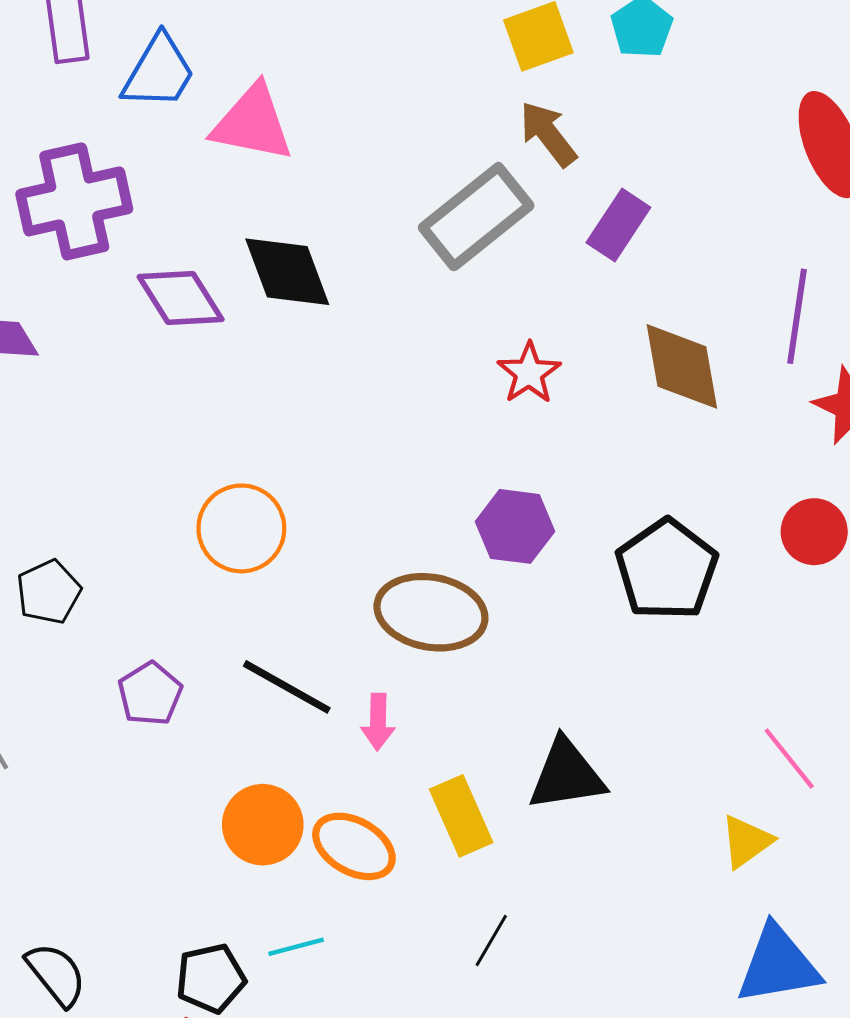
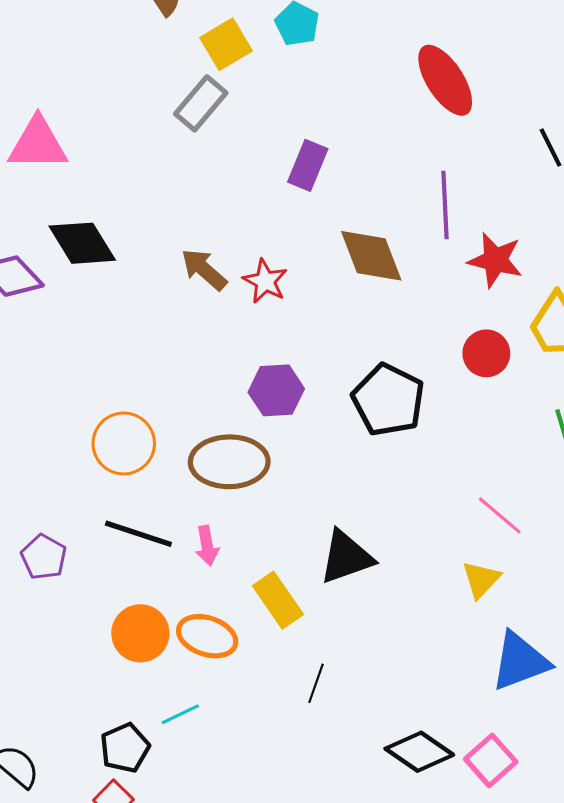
brown arrow: (548, 134) -> (204, 270), moved
gray rectangle: (476, 217) -> (201, 103), moved, size x0.7
orange circle: (241, 528) -> (124, 443), moved

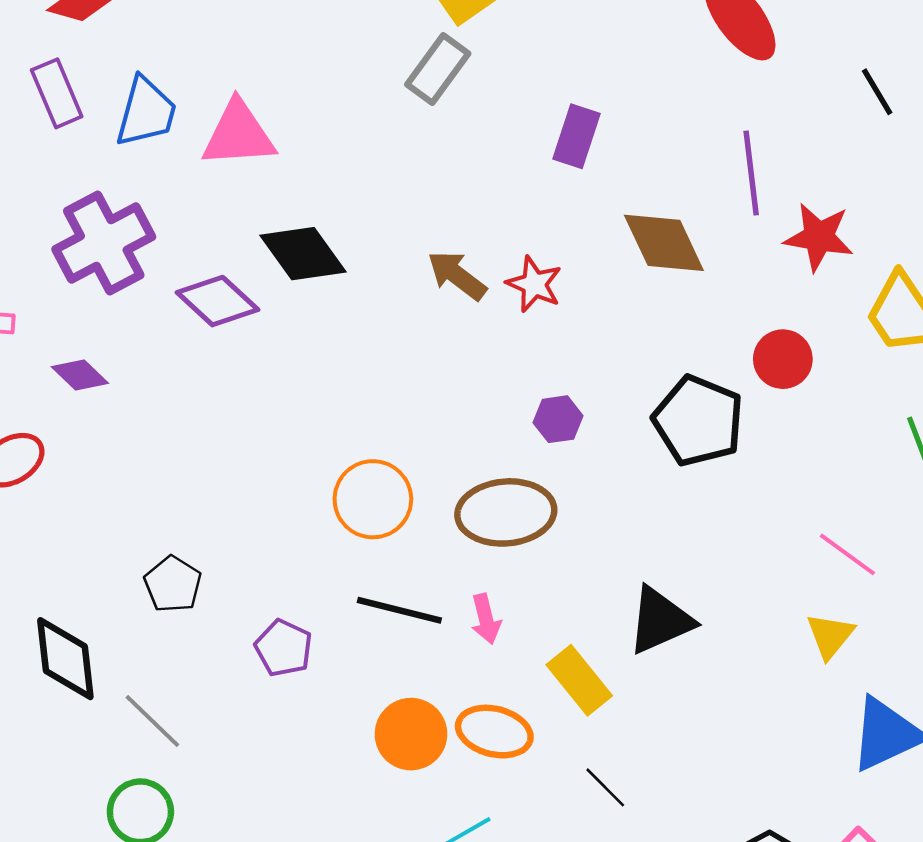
red circle: (486, 353) -> (783, 359), moved
purple hexagon: (276, 390) -> (558, 419), size x0.7
black line: (316, 683) -> (605, 787), moved, turned -60

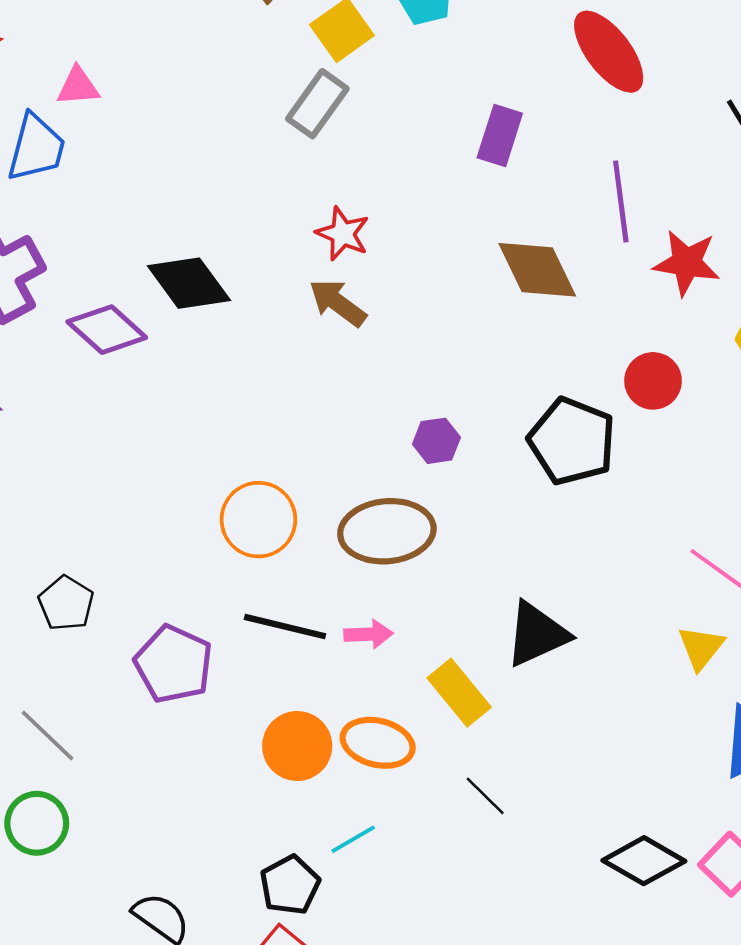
pink triangle: (238, 134) -> (78, 86), moved, size x0.6
purple rectangle: (576, 136) -> (500, 135), moved
red star: (534, 284) -> (343, 234), moved
pink arrow: (486, 619) -> (369, 634), turned -78
purple pentagon: (284, 648) -> (174, 664), size x1.4

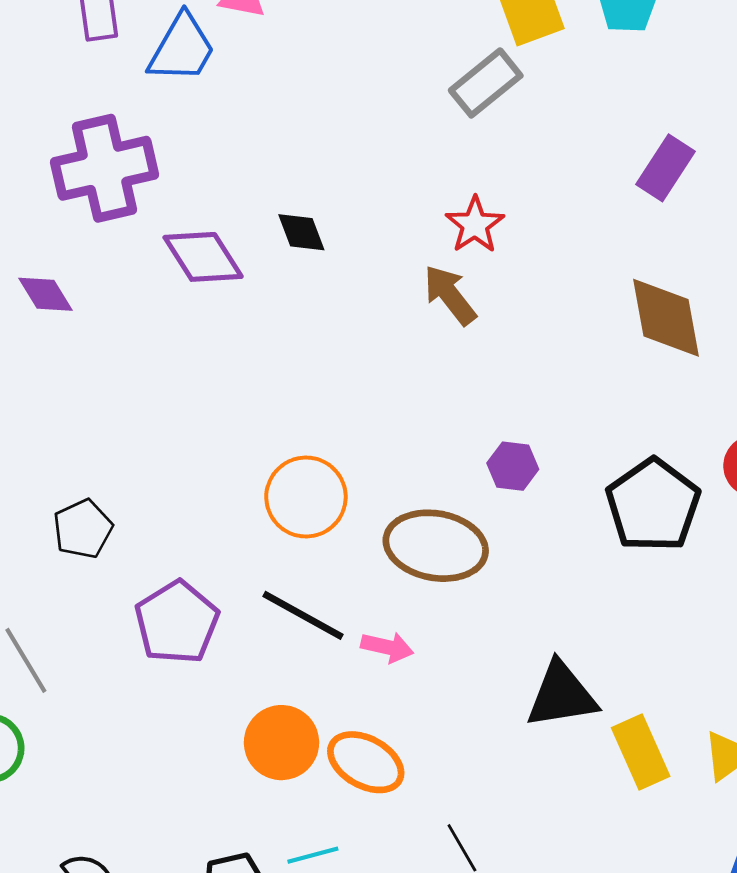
black diamond: (189, 283) -> (301, 232), size x0.6
yellow rectangle: (459, 693) -> (641, 752), moved

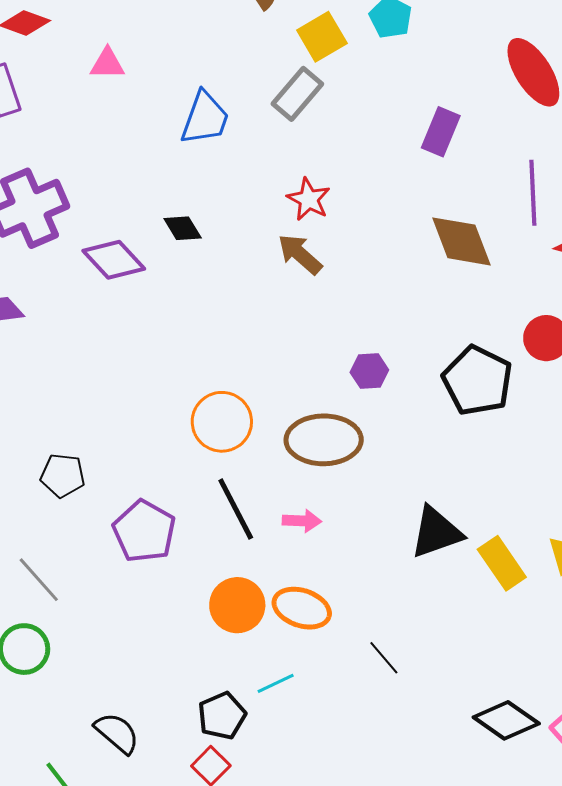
blue trapezoid: (182, 48) -> (205, 118), moved
black pentagon: (83, 529) -> (63, 475), turned -30
black line: (303, 615) -> (236, 509), turned 44

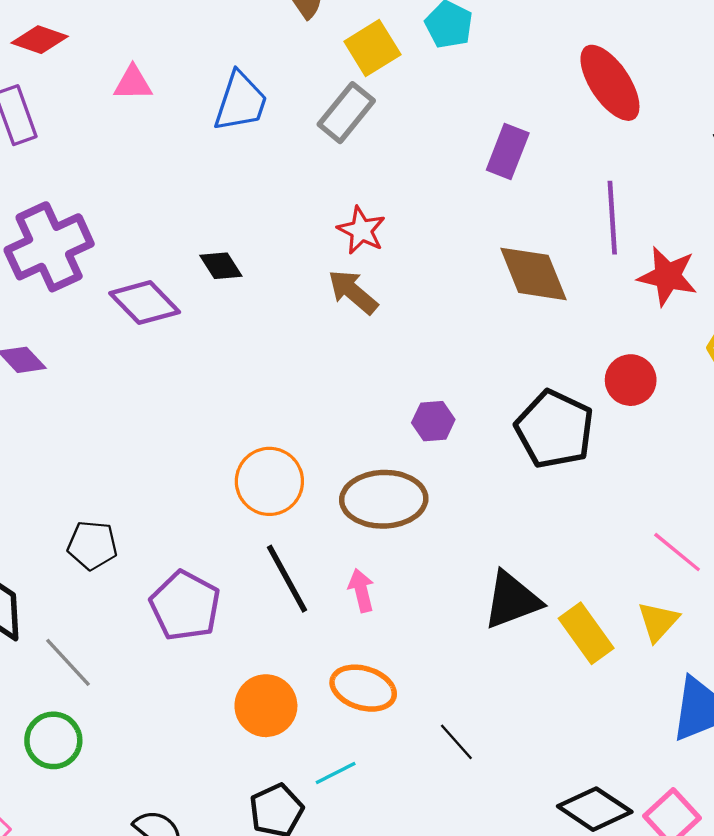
blue trapezoid: (205, 118) -> (241, 102), moved
pink arrow: (302, 521) -> (361, 590), turned -105
orange circle: (237, 605) -> (266, 706), moved

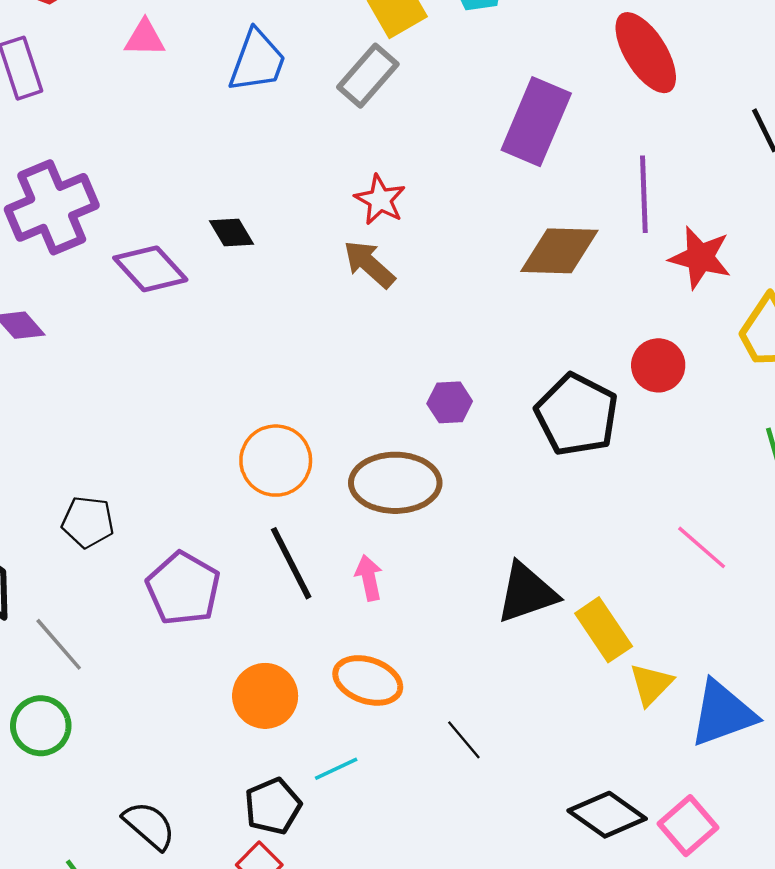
purple rectangle: (508, 152) -> (536, 122), size x1.5
brown diamond: (533, 274) -> (559, 251), turned -68
yellow triangle: (658, 622) -> (651, 684), moved

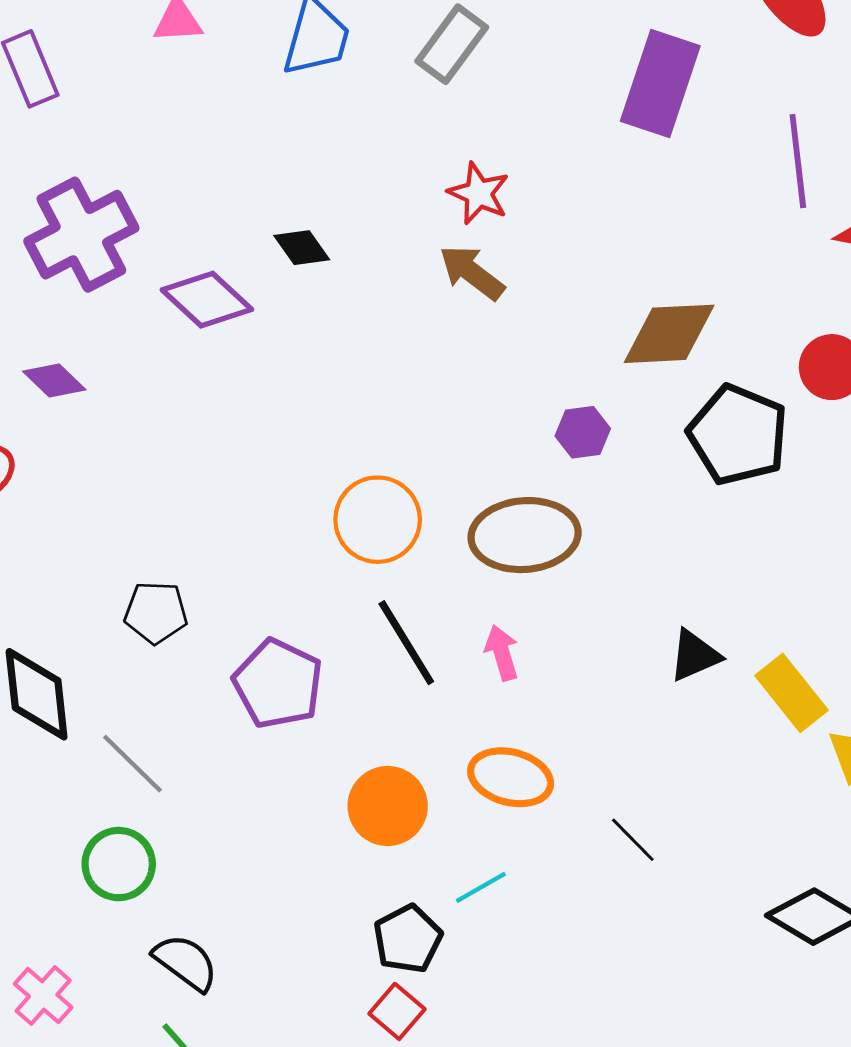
brown diamond: (559, 251) -> (669, 334), moved
black triangle: (527, 593) -> (695, 655), size x0.7
black semicircle: (149, 825) -> (186, 962), moved

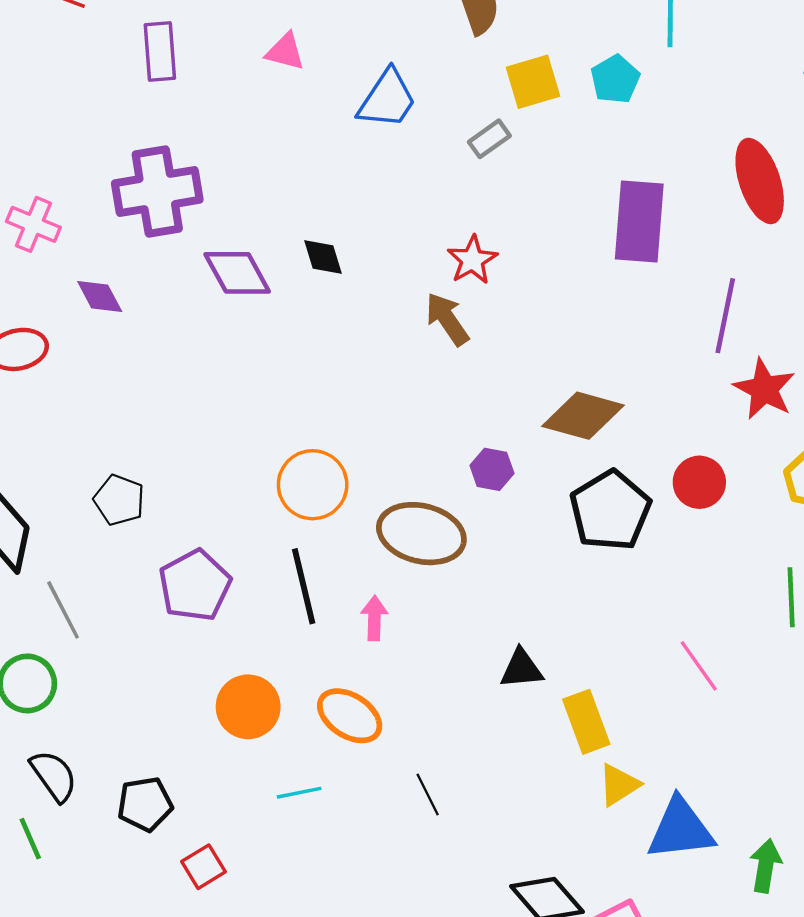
gray rectangle: (452, 44) -> (489, 139), size x0.7
purple rectangle: (660, 83) -> (639, 222), turned -32
black pentagon: (408, 939) -> (145, 804), moved

